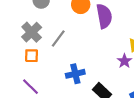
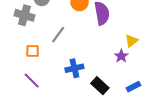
gray cross: (32, 32) -> (24, 15), moved, turned -30

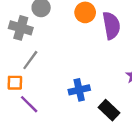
gray line: (58, 35) -> (30, 60), moved
orange square: (33, 51) -> (15, 83), moved

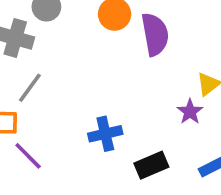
black rectangle: (109, 110) -> (151, 165), turned -66

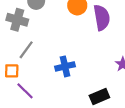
blue cross: (105, 134) -> (65, 66), moved

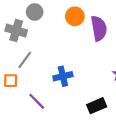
purple line: (25, 91) -> (37, 101), moved

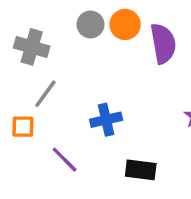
gray circle: (35, 12) -> (90, 24), moved
black rectangle: (97, 106) -> (141, 170), moved, turned 30

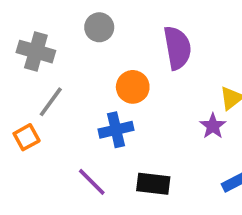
orange circle: (125, 24) -> (133, 87), moved
orange square: (23, 127) -> (27, 137), turned -30
purple line: (65, 160) -> (92, 182), moved

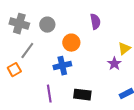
gray circle: (99, 27) -> (47, 25), moved
purple semicircle: (177, 48) -> (95, 22), size x0.7
purple line: (92, 182) -> (49, 94), turned 36

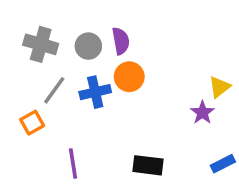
purple semicircle: (95, 22) -> (121, 41), moved
blue cross: (62, 66) -> (95, 92), moved
purple line: (49, 94) -> (73, 164), moved

